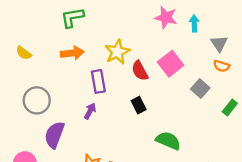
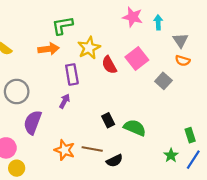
green L-shape: (72, 17) -> (62, 26), moved
black rectangle: (139, 105) -> (108, 120), moved
green rectangle: (230, 107) -> (190, 135), moved, turned -56

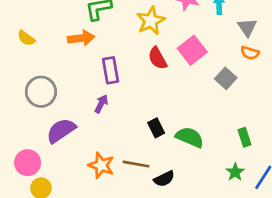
yellow star: (89, 48) -> (151, 21), moved
purple semicircle: (33, 122) -> (61, 131), turned 35
green rectangle: (190, 135) -> (244, 137), moved

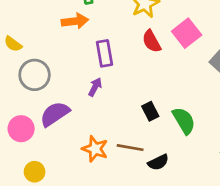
yellow semicircle: (26, 38) -> (13, 44), moved
green semicircle: (190, 137) -> (184, 121), turned 36
pink circle: (28, 163) -> (21, 129), moved

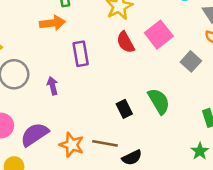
purple arrow: (95, 87) -> (52, 86), moved, turned -42
purple semicircle: (55, 114) -> (35, 134), moved
green semicircle: (184, 121) -> (159, 101), moved

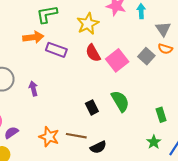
pink square: (159, 35) -> (117, 60), moved
purple rectangle: (81, 54) -> (56, 50), moved, turned -60
gray square: (191, 61) -> (146, 56), moved
purple semicircle: (35, 134) -> (11, 133), moved, size x0.6

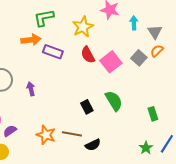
cyan arrow: (141, 11) -> (134, 23), moved
orange semicircle: (165, 49) -> (157, 51), turned 120
green star: (154, 142) -> (146, 148), moved

